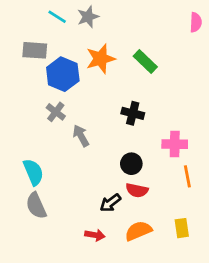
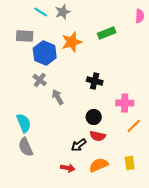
green rectangle: (145, 62) -> (107, 33), moved, turned -66
orange line: (187, 176) -> (134, 126), turned 56

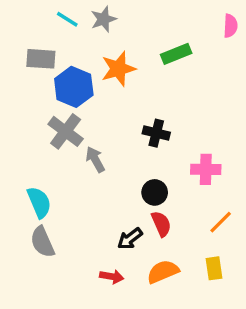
gray cross: (40, 80) -> (66, 131), size x1.5
orange line: (134, 126) -> (221, 222), moved
red semicircle: (98, 136) -> (161, 224), turned -126

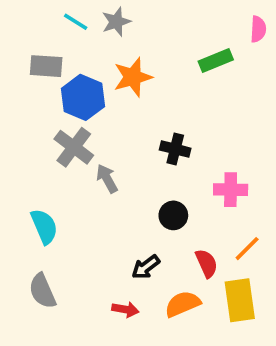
green rectangle: (176, 54) -> (216, 61), moved
red semicircle: (161, 224) -> (207, 263), moved
gray semicircle: (42, 242) -> (42, 291), moved
yellow rectangle: (214, 268) -> (240, 300), size x1.6

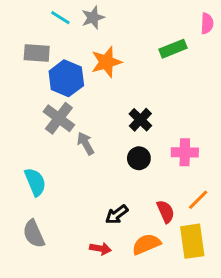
black cross: (175, 149) -> (140, 120), turned 30
black circle: (173, 215) -> (139, 158), moved

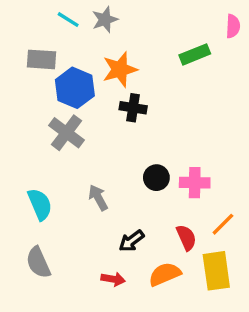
black cross: (140, 120) -> (133, 108), moved, turned -35
gray arrow: (86, 143) -> (98, 198), moved
pink cross: (185, 152) -> (195, 183), moved

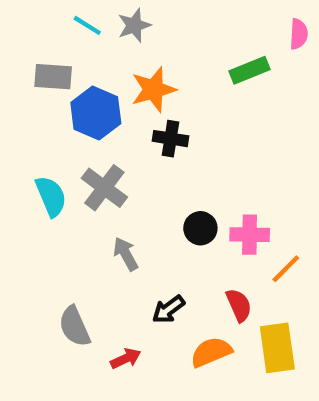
gray cross: (67, 133) -> (104, 188), moved
cyan semicircle: (40, 204) -> (51, 196), moved
orange line: (223, 224) -> (286, 269), moved
gray semicircle: (38, 263) -> (74, 326), moved
red arrow: (113, 279) -> (126, 358), moved, turned -35

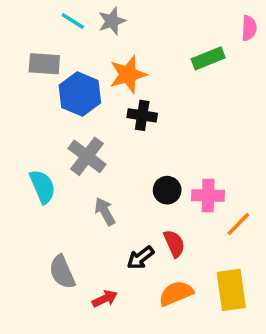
cyan semicircle: (51, 196) -> (43, 187), moved
red semicircle: (239, 305) -> (174, 244), moved

